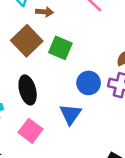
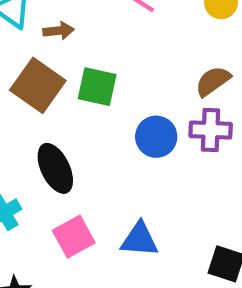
blue triangle: (70, 114) -> (139, 240), moved, turned -50
pink square: (31, 131) -> (74, 237), turned 35

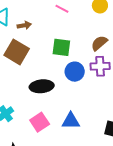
green square: (97, 87) -> (61, 47), moved
black ellipse: (55, 168) -> (42, 86), moved, turned -65

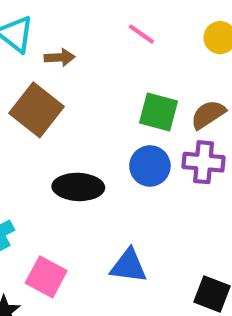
green square: (61, 47) -> (158, 112), moved
pink square: (40, 122) -> (46, 277), moved, turned -36

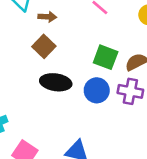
brown square: (36, 110) -> (44, 46), moved, size x0.7
black ellipse: (78, 187) -> (56, 82), moved

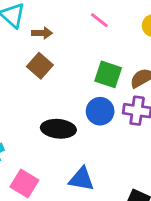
black ellipse: (56, 82) -> (58, 129), moved

